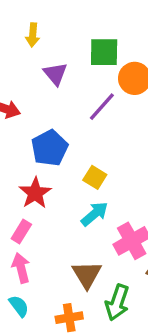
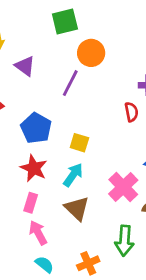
green square: (104, 52) -> (65, 22), moved
cyan arrow: (95, 214) -> (73, 175), moved
brown triangle: (87, 275) -> (77, 208), moved

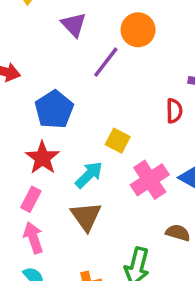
purple triangle: (25, 66) -> (74, 25), moved
yellow square: (79, 143) -> (118, 141), moved
pink cross: (123, 187) -> (150, 180), moved

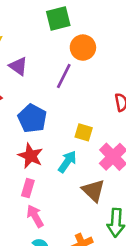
purple triangle: (74, 25) -> (18, 66), moved
brown triangle: (86, 216) -> (93, 191), moved

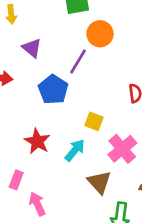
blue pentagon: (32, 118) -> (53, 90), moved
pink rectangle: (28, 188) -> (16, 180), moved

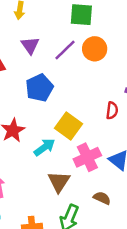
purple line: (78, 62) -> (65, 50), moved
yellow square: (94, 121) -> (69, 126), size x1.5

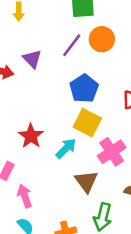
purple triangle: (30, 45) -> (32, 59), moved
blue pentagon: (39, 88) -> (84, 89), moved

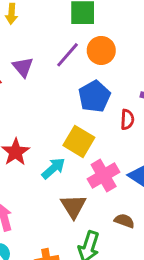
blue pentagon: (84, 89) -> (94, 96), moved

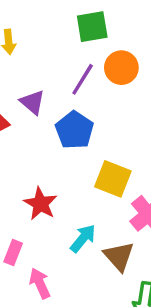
blue pentagon: (94, 96) -> (74, 130), moved
cyan arrow: (53, 168) -> (83, 238), moved

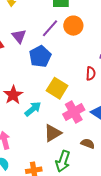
cyan arrow: (83, 238) -> (33, 109), moved
brown triangle: (119, 256) -> (53, 133), turned 30

